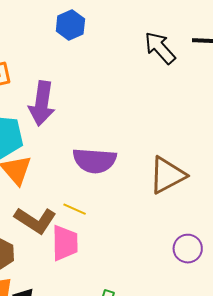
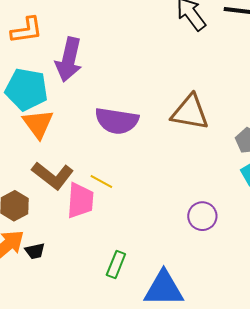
brown triangle: (167, 175) -> (190, 112), moved, turned 33
yellow line: (75, 209) -> (101, 182), moved

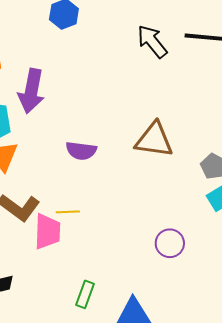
purple semicircle: (117, 121) -> (81, 151), size x0.7
yellow line: (101, 182) -> (68, 212), turned -30

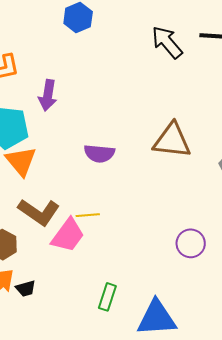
purple arrow: (31, 91) -> (48, 95), size x0.7
pink trapezoid: (47, 231) -> (68, 235), turned 36

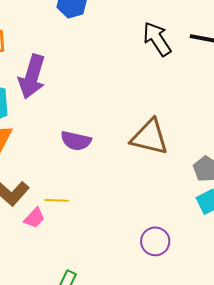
purple arrow: (48, 95) -> (32, 77), size x1.4
pink trapezoid: (68, 235) -> (34, 218), size x0.6

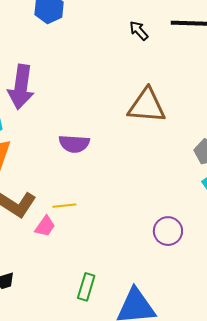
black arrow: (157, 39) -> (139, 31), size x0.6
brown triangle: (150, 137) -> (147, 106), moved

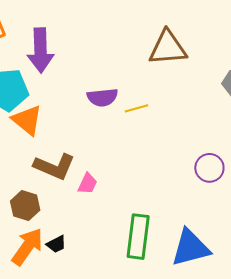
yellow line: (64, 206) -> (136, 108), moved
green rectangle: (86, 287) -> (138, 237), size x1.6

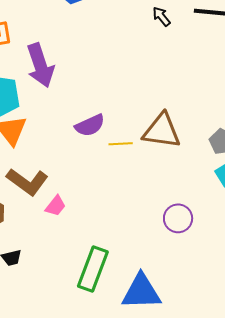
brown triangle: (168, 48) -> (162, 131), moved
purple arrow: (40, 50) -> (40, 65), turned -30
purple semicircle: (102, 97) -> (90, 125), turned -32

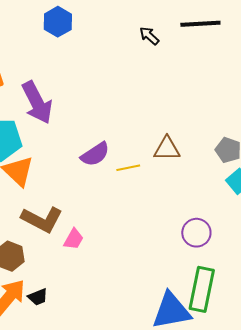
brown triangle: (162, 131) -> (167, 149), size x0.7
green rectangle: (93, 269) -> (202, 289), moved

